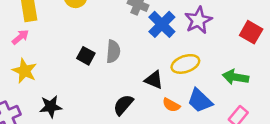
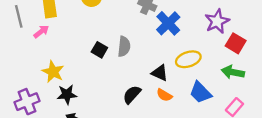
purple star: (198, 20) -> (217, 21), moved
red square: (251, 32) -> (236, 43), moved
yellow star: (25, 71) -> (53, 72), moved
orange semicircle: (171, 105) -> (164, 95), moved

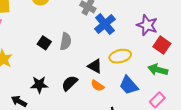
purple star: (217, 21) -> (147, 25), turned -30
black star: (67, 94) -> (39, 85), moved

